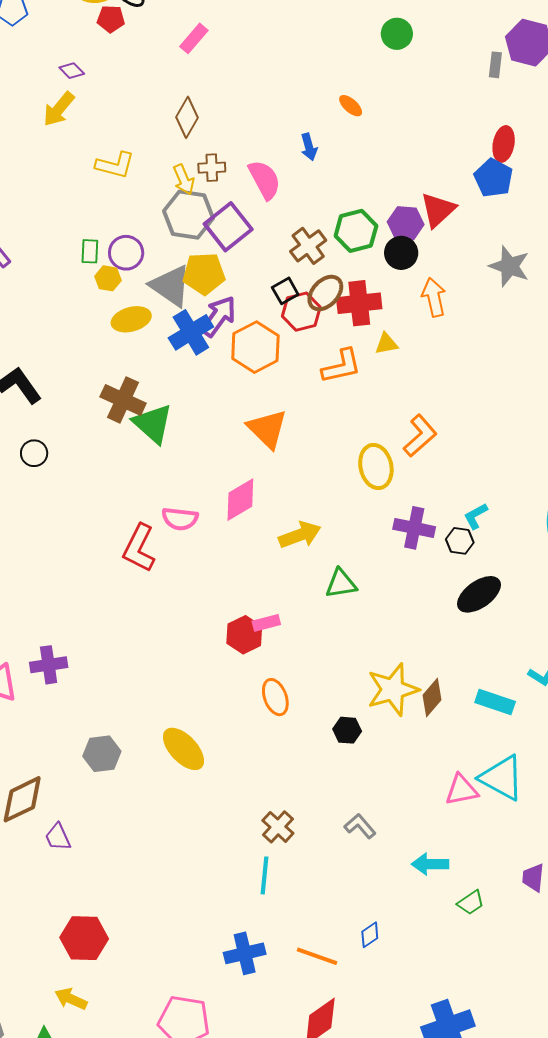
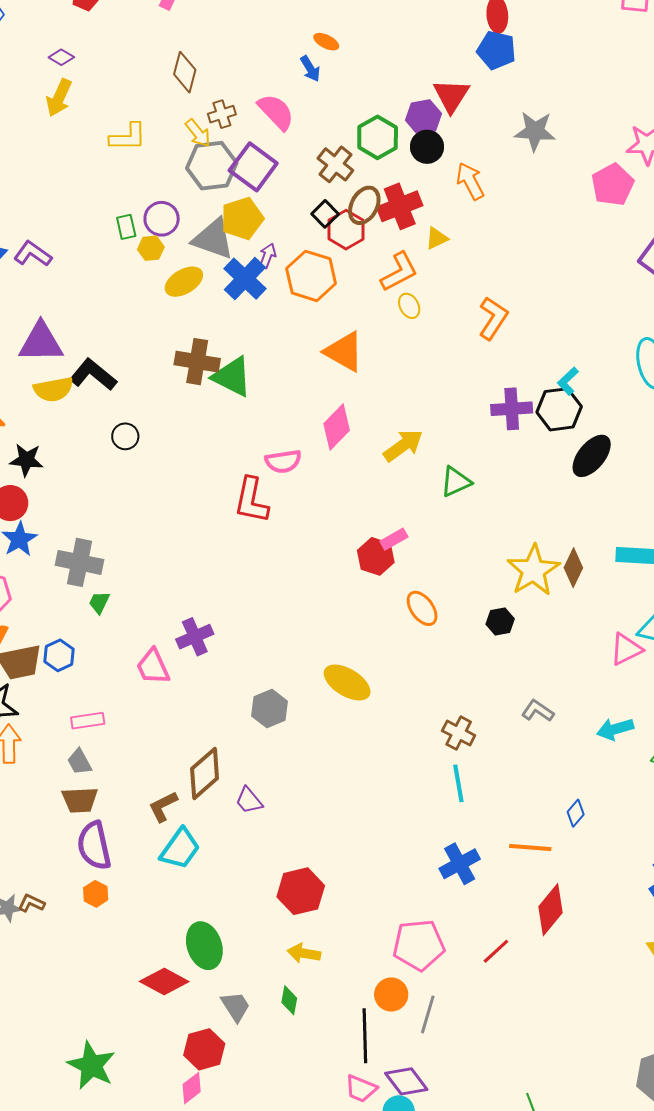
orange ellipse: (351, 106) -> (326, 42), moved
purple arrow: (219, 316) -> (267, 256), size x0.6
yellow ellipse: (376, 467) -> (409, 306), moved, size x0.6
black hexagon: (460, 541) -> (559, 409), size x1.6

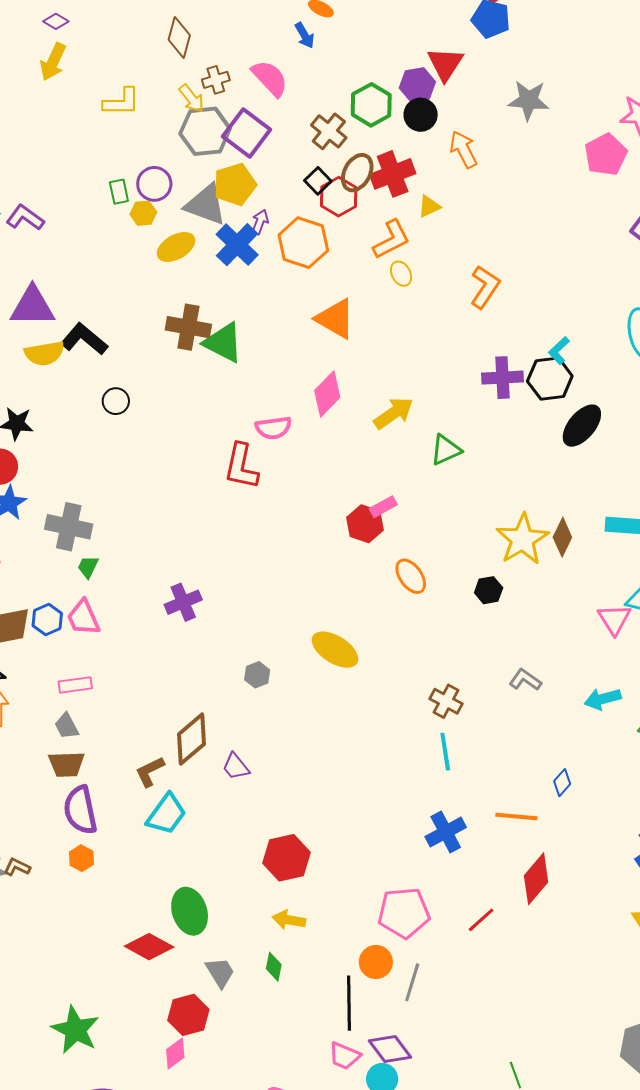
pink triangle: (626, 649) -> (614, 619), turned -36
pink trapezoid: (153, 667) -> (83, 618), moved
gray hexagon: (270, 709) -> (257, 675), size x0.7

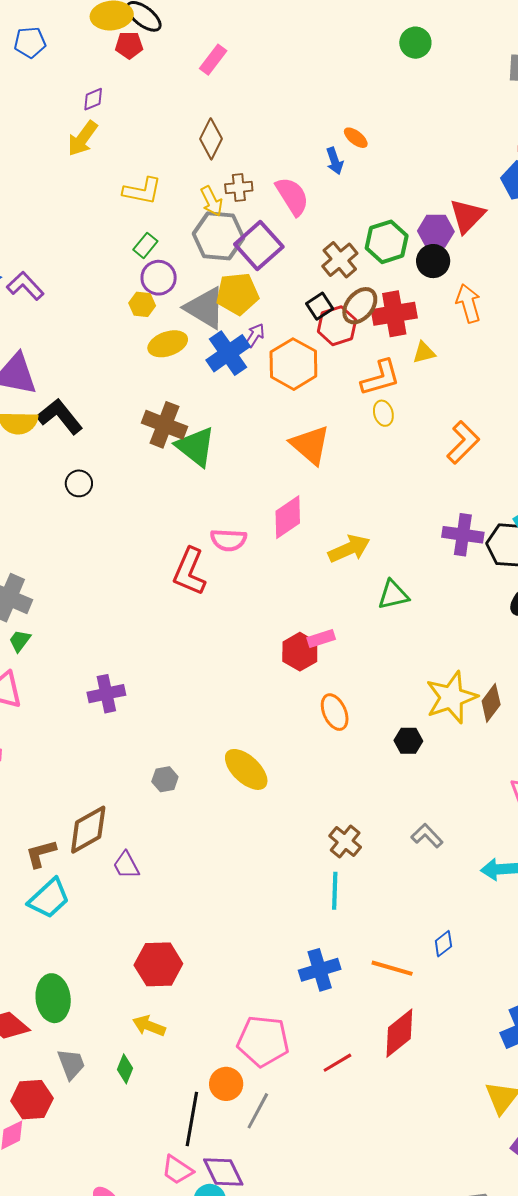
purple diamond: (56, 21) -> (93, 99), turned -65
green rectangle: (119, 192) -> (145, 245), moved, turned 40

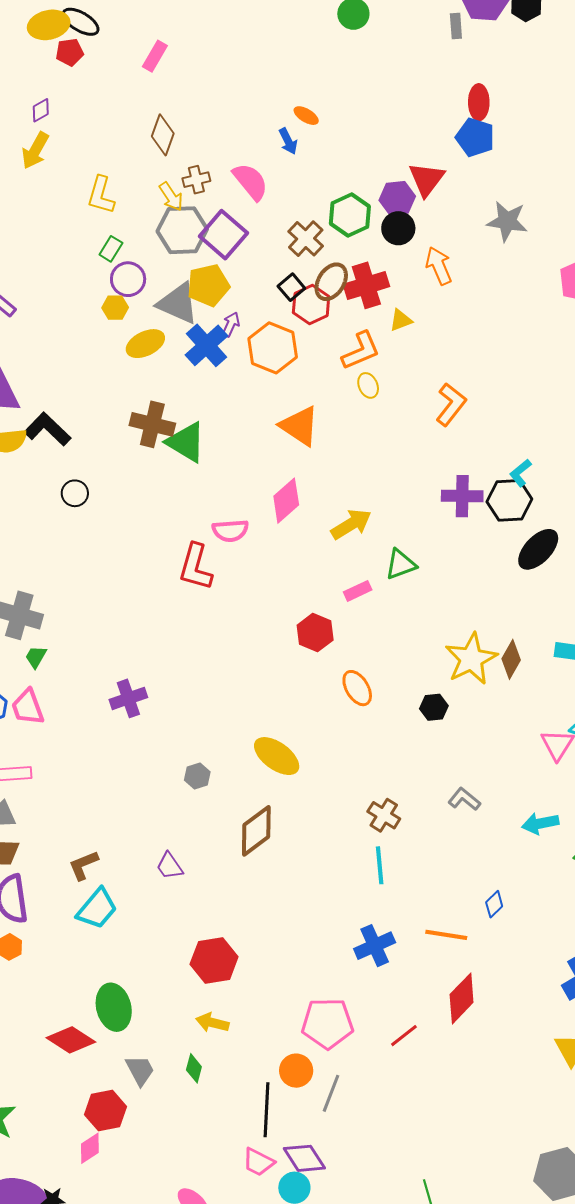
yellow L-shape: (142, 191) -> (101, 195), turned 102
pink rectangle: (321, 639) -> (358, 591), moved
brown diamond: (88, 830) -> (256, 831), moved

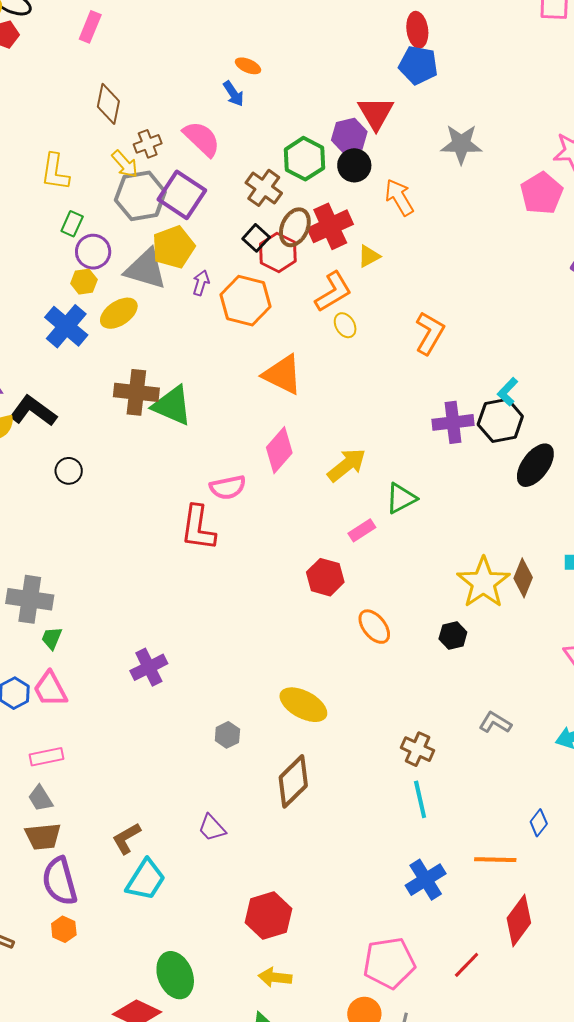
blue cross: (206, 345) -> (66, 326), moved

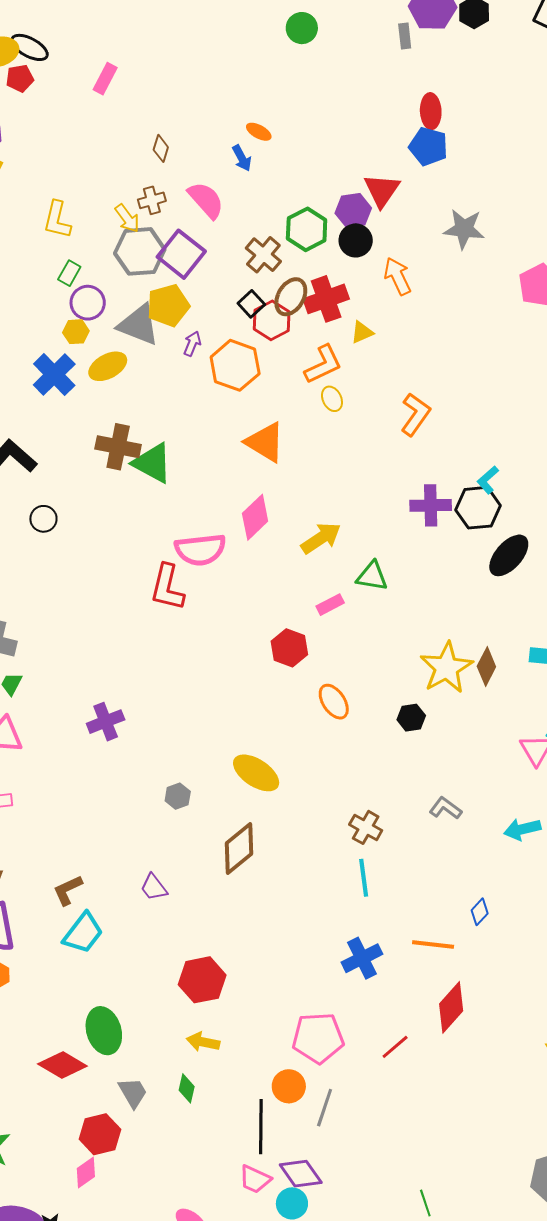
brown diamond: (108, 104) -> (161, 148), moved, size x0.7
pink semicircle: (228, 487) -> (200, 550), size x1.4
green triangle: (401, 498) -> (372, 576), turned 32

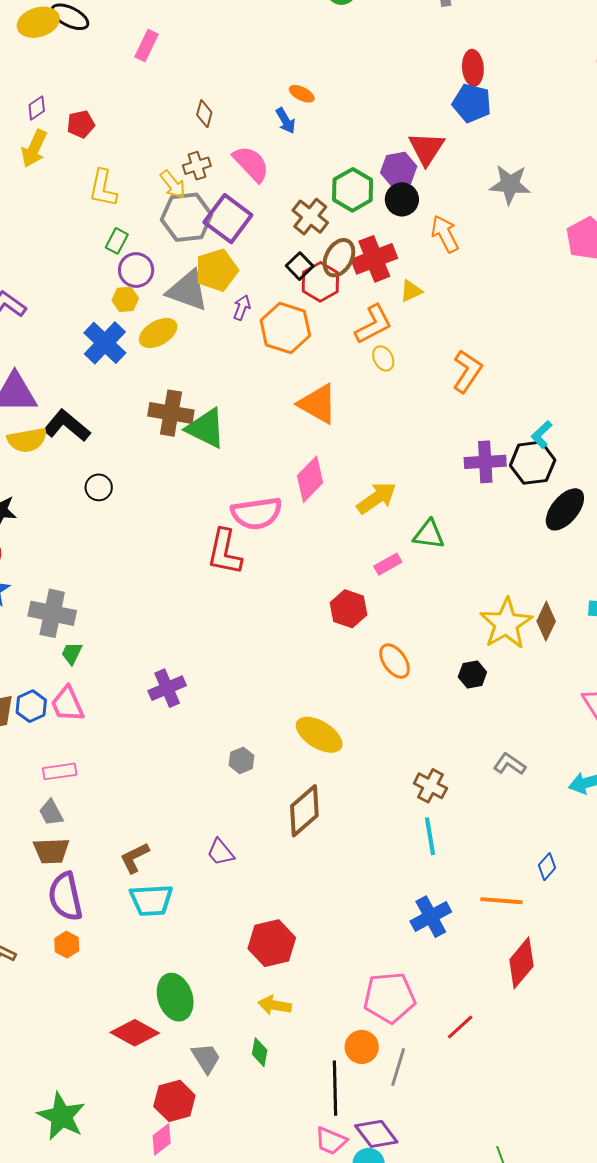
red pentagon: (20, 78) -> (81, 124), moved
cyan trapezoid: (83, 933) -> (151, 900), turned 51
red line: (395, 1047) -> (460, 1027), moved

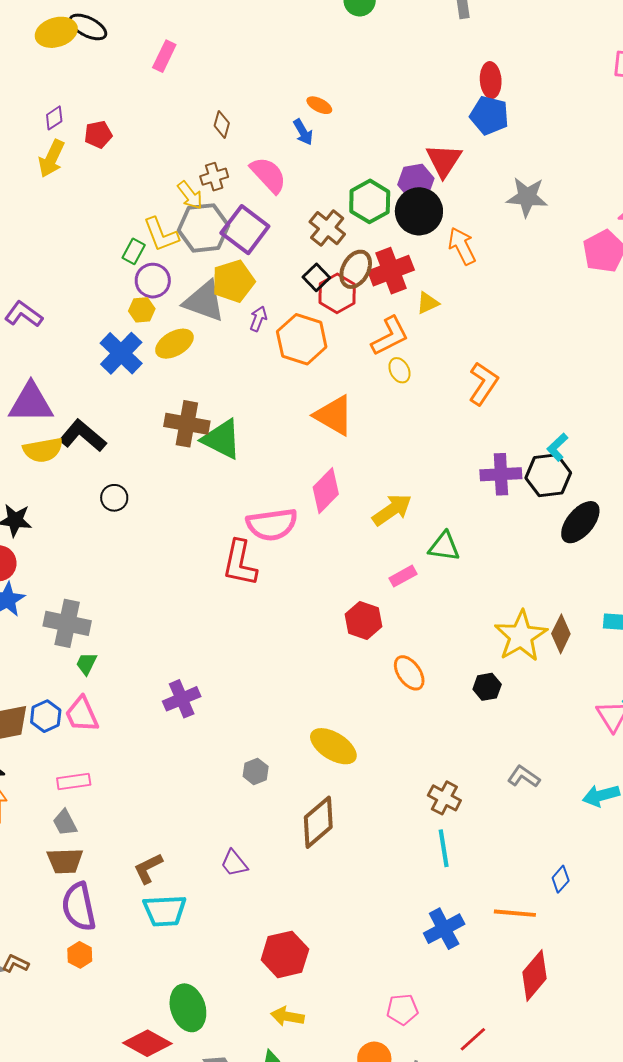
yellow L-shape: (103, 188) -> (161, 234), moved, turned -33
black circle: (402, 199) -> (419, 211), size x1.4
pink pentagon: (389, 998) -> (402, 1009), size x0.6

